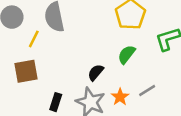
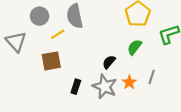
yellow line: (34, 39) -> (58, 34), turned 32
gray line: (147, 90) -> (152, 77), turned -40

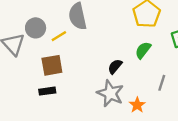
gray circle: (40, 16) -> (36, 28), moved
orange star: (129, 82) -> (137, 105), moved
black rectangle: (76, 87) -> (47, 91), moved, turned 64

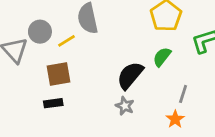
black semicircle: (115, 66) -> (130, 75), size x1.6
gray star: (110, 93) -> (125, 106), size x0.6
orange star: (137, 105) -> (175, 119), moved

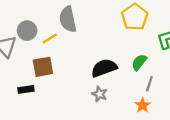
green semicircle: (162, 57) -> (139, 62), moved
black semicircle: (130, 75) -> (104, 68), turned 30
black rectangle: (53, 103) -> (26, 89), moved

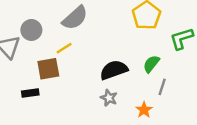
gray semicircle: (68, 19) -> (75, 18), turned -120
yellow line: (50, 39) -> (64, 48), moved
orange star: (143, 105) -> (144, 110), moved

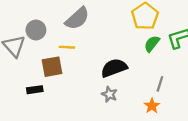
yellow line: (64, 48) -> (67, 47), turned 35
green semicircle: (151, 64) -> (152, 44), moved
orange star: (144, 110) -> (152, 106), moved

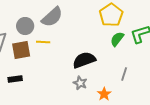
gray circle: (36, 30) -> (25, 26), moved
brown square: (52, 67) -> (21, 50), moved
orange star: (152, 106) -> (104, 94), moved

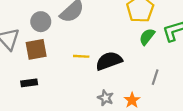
yellow line: (43, 42) -> (81, 56), moved
gray star: (80, 83) -> (105, 98), moved

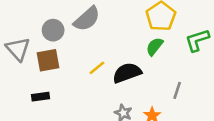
green semicircle: (147, 37) -> (155, 46), moved
yellow line: (81, 56) -> (97, 68), turned -42

